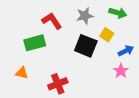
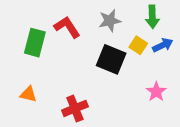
green arrow: (118, 13) -> (152, 17), turned 72
green rectangle: (35, 43) -> (35, 43), moved, turned -60
blue arrow: (126, 51) -> (163, 45), moved

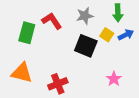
pink star: (156, 92) -> (114, 79), moved
orange triangle: (28, 94) -> (22, 73), size x1.6

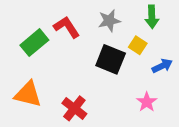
green rectangle: (27, 33) -> (34, 43), turned 35
blue arrow: (126, 35) -> (162, 66), moved
red cross: (58, 84) -> (74, 108), turned -30

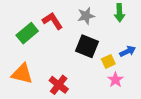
yellow square: (138, 45) -> (108, 61), moved, turned 32

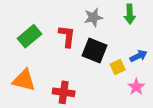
red L-shape: (53, 21) -> (67, 36), moved, turned 40
pink star: (115, 80) -> (136, 87), moved
red cross: (59, 85) -> (64, 92), turned -30

